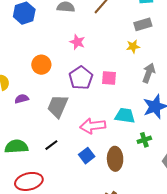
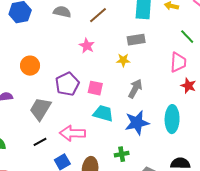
pink star: (77, 42) -> (87, 46), moved
cyan trapezoid: (125, 116) -> (103, 113), moved
black line: (51, 145) -> (40, 142), moved

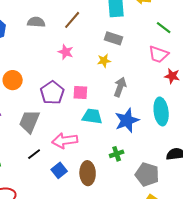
gray rectangle: (136, 40) -> (113, 38), turned 36
pink trapezoid: (178, 62) -> (159, 54), turned 115

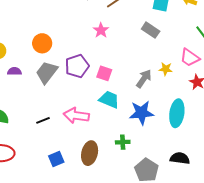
yellow star: (104, 61) -> (166, 69), moved
gray trapezoid: (29, 121) -> (47, 72), moved
blue square: (59, 170) -> (56, 159), moved

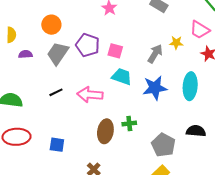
purple pentagon: (77, 66) -> (88, 45), turned -30
black line: (43, 120) -> (56, 92), moved
green cross: (123, 142) -> (129, 124), moved
blue square: (56, 159) -> (57, 145), moved, turned 35

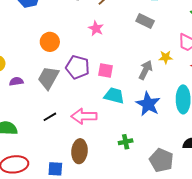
orange circle: (51, 25) -> (50, 42), moved
blue star: (155, 88) -> (148, 104), turned -30
brown ellipse: (105, 131) -> (79, 151), moved

